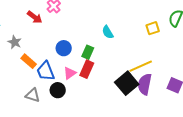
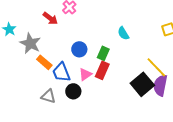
gray star: (15, 42) -> (30, 43), size x1.5
yellow line: (141, 66) -> (156, 67), turned 70

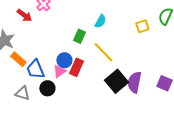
cyan semicircle: (123, 33) -> (100, 21), moved, turned -120
blue circle: (79, 49) -> (64, 60), moved
green rectangle: (103, 53) -> (79, 36), moved
yellow line: (156, 67) -> (103, 52), moved

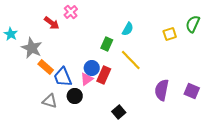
black square: (116, 81) -> (119, 112), moved, size x0.6

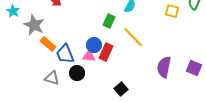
yellow square: (170, 34) -> (172, 11), turned 32
pink triangle: (87, 79) -> (89, 56), turned 40

